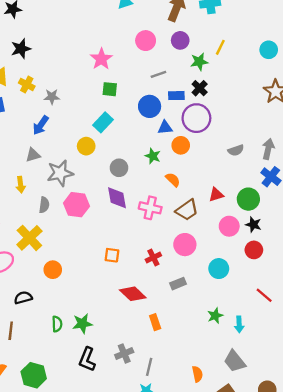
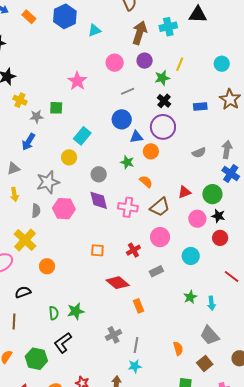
yellow cross: (27, 85) -> (20, 100), moved
green square: (110, 89) -> (56, 108), moved
blue rectangle: (176, 96) -> (200, 107), moved
gray triangle: (33, 155) -> (13, 168), moved
black L-shape: (87, 359) -> (63, 343), moved, turned 35

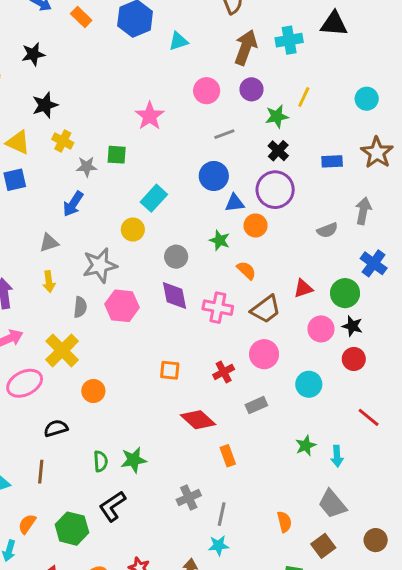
gray arrow: (227, 150) -> (363, 211), moved

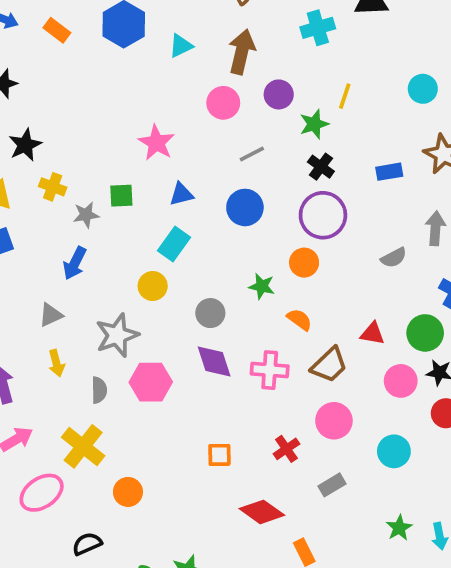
brown arrow: (246, 47) -> (242, 52), moved
blue triangle: (235, 203) -> (181, 194), moved
red triangle: (303, 288) -> (373, 333), turned 36

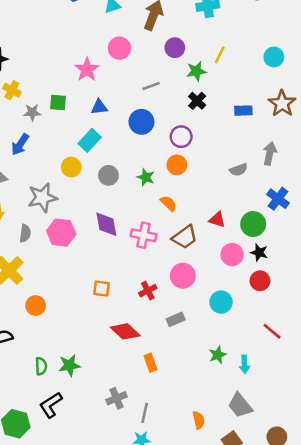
pink circle: (223, 103) -> (119, 48), moved
purple circle: (323, 215) -> (181, 137), moved, size x0.7
gray circle: (210, 313) -> (108, 175), moved

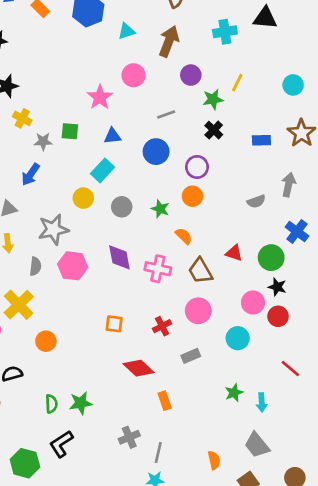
brown trapezoid: (185, 237) -> (200, 271), turned 96
pink circle: (232, 255) -> (253, 303), moved

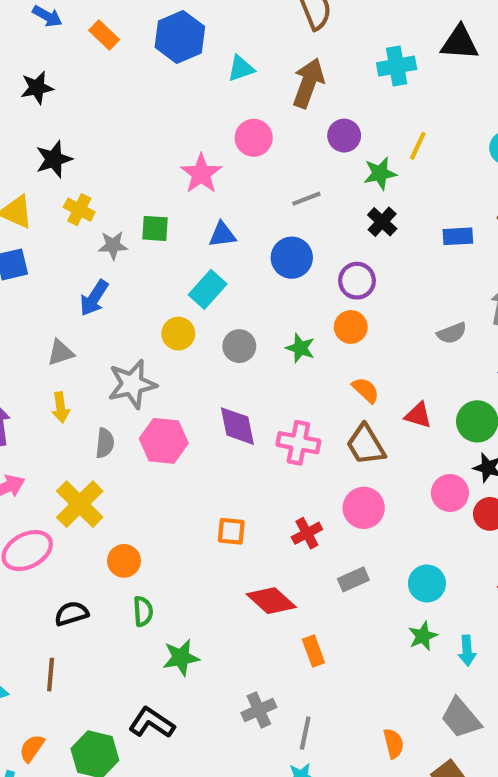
orange semicircle: (184, 236) -> (366, 390), moved
cyan circle: (238, 338) -> (427, 583), moved
green semicircle: (51, 404) -> (143, 611), moved
black L-shape: (61, 444) -> (152, 723), turned 68

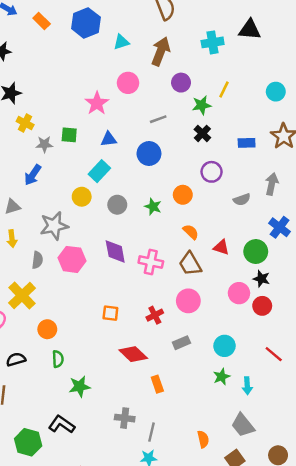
purple circle: (357, 281) -> (212, 172), moved
gray cross: (259, 710) -> (125, 418), turned 30

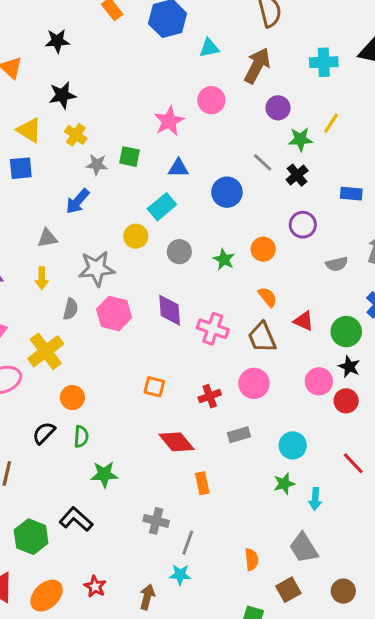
gray line: (158, 119) -> (263, 162), moved, turned 56
black semicircle: (16, 359) -> (44, 433), moved, turned -36

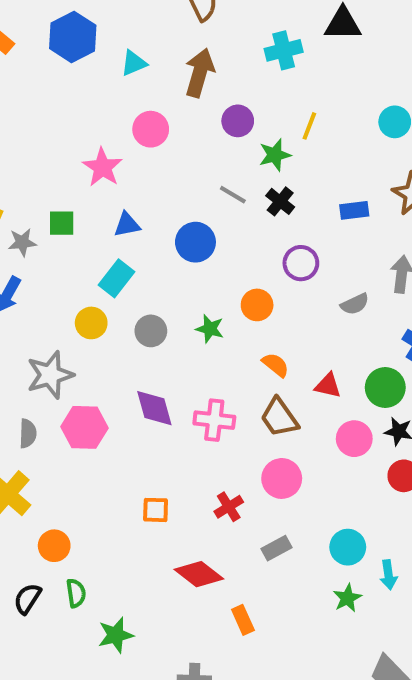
pink circle: (319, 381) -> (354, 439), moved
cyan arrow: (315, 499) -> (388, 575), moved

